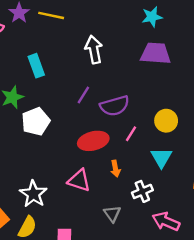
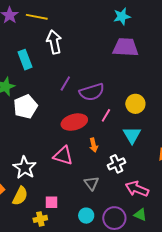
white arrow: (94, 50) -> (54, 42), moved

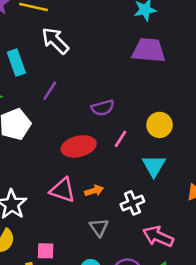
white arrow: (54, 42) -> (55, 41), turned -35
purple line: (65, 83) -> (50, 91), moved
purple semicircle: (92, 92) -> (103, 108), size x0.7
orange arrow: (94, 145) -> (94, 191), moved, turned -96

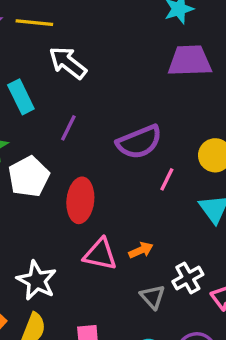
purple semicircle: (103, 108) -> (139, 142), size x1.5
red ellipse: (79, 146) -> (80, 200), moved, turned -64
white cross: (132, 203) -> (188, 278), moved

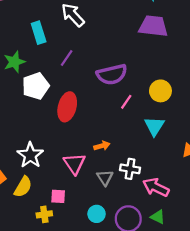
pink triangle: (100, 254) -> (74, 164), moved, turned 35
white cross: (188, 278) -> (130, 169), turned 30

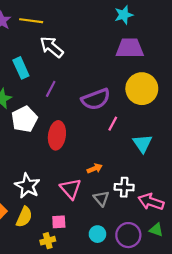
yellow circle: (160, 91) -> (142, 89), moved, size x1.5

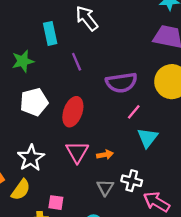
purple line: (51, 89) -> (77, 62), turned -63
white pentagon: (24, 119) -> (34, 102), moved
cyan triangle: (142, 143) -> (148, 138), moved
pink triangle: (71, 189) -> (77, 152), moved

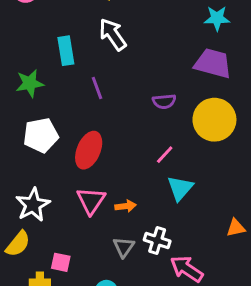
purple semicircle: (121, 83) -> (164, 101), moved, size x0.6

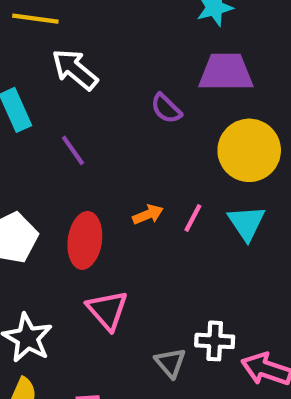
purple semicircle: (164, 101) -> (166, 108), moved, turned 65
cyan triangle: (180, 188) -> (246, 223), moved
orange arrow: (126, 206) -> (148, 214), moved

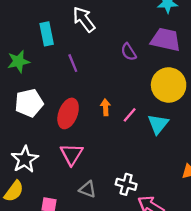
orange arrow: (148, 214) -> (106, 107), turned -84
gray triangle: (170, 363) -> (88, 189), moved, turned -42

